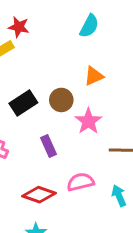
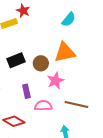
orange triangle: (94, 76) -> (65, 52), size x1.6
pink semicircle: (80, 182) -> (43, 106), moved

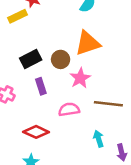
purple rectangle: (26, 91) -> (41, 86), moved

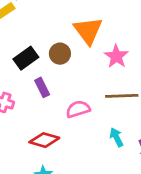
orange triangle: (88, 43) -> (88, 31), turned -40
pink star: (80, 78) -> (116, 56), moved

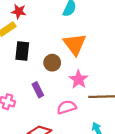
pink star: (116, 56) -> (79, 79), moved
black rectangle: (26, 58) -> (22, 51), moved, turned -48

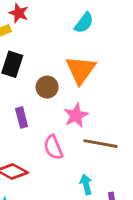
pink semicircle: (67, 107) -> (53, 147), turned -108

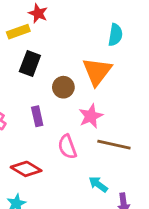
cyan semicircle: (84, 23) -> (115, 35), moved, turned -30
cyan arrow: (86, 184) -> (98, 184), turned -42

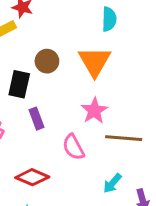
black rectangle: (30, 64) -> (19, 84), moved
brown circle: (63, 87) -> (47, 61), moved
cyan arrow: (98, 184) -> (112, 183), turned -78

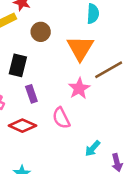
brown circle: (47, 61) -> (41, 32), moved
brown line: (124, 138) -> (109, 70), moved, turned -36
red diamond: (32, 177) -> (22, 126), moved

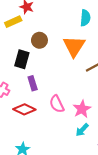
brown circle: (41, 32) -> (39, 40), moved
pink star: (79, 88) -> (82, 109), moved

